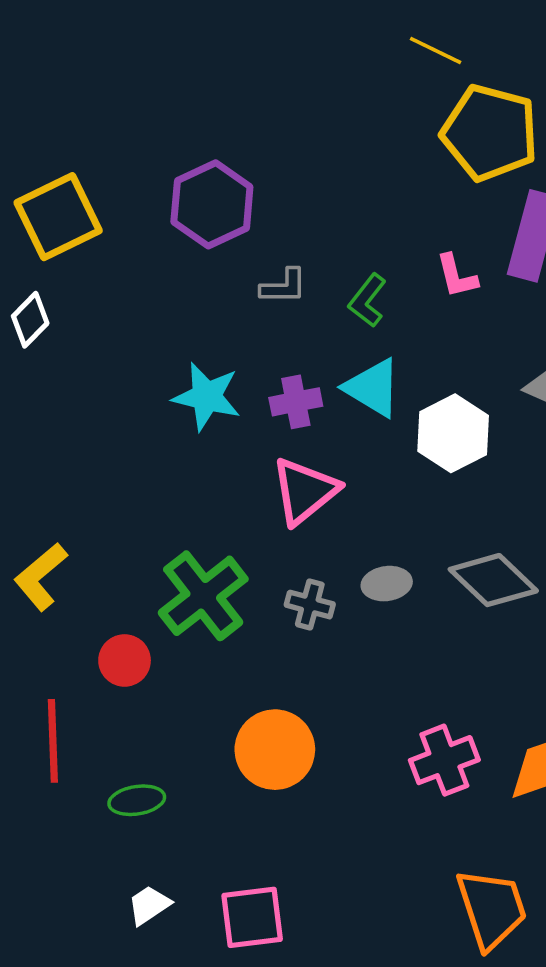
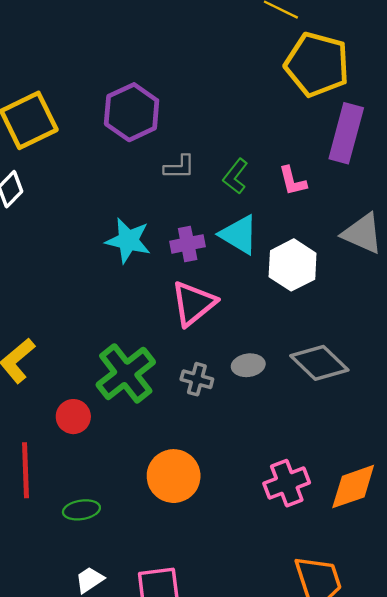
pink L-shape: (457, 276) -> (293, 181), moved

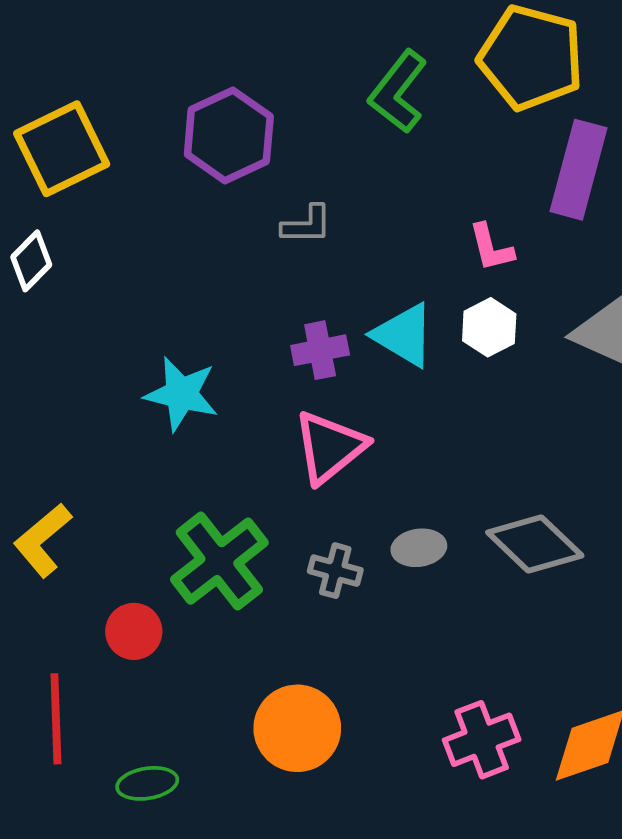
green L-shape: (235, 176) -> (398, 92), moved, size x1.4
cyan star: (128, 240) -> (181, 394), moved
white hexagon: (293, 265) -> (489, 327), moved, size x0.7

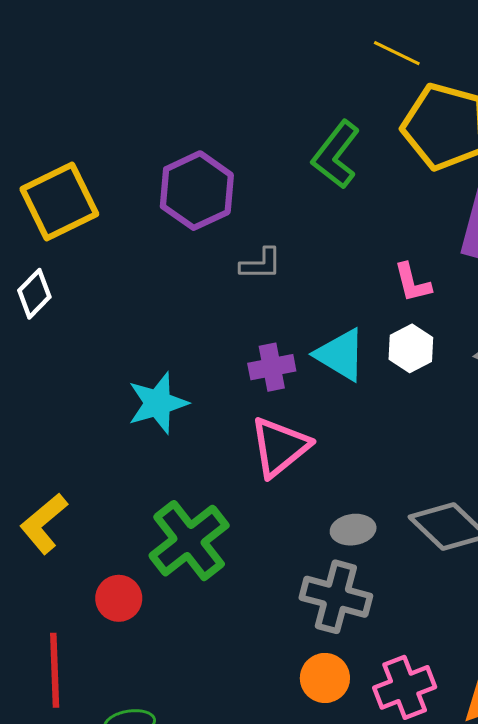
cyan star: (181, 394) -> (158, 403), turned -30
gray cross: (335, 571) -> (336, 597), moved, size x1.6
orange circle: (297, 728) -> (325, 678), moved, size x0.7

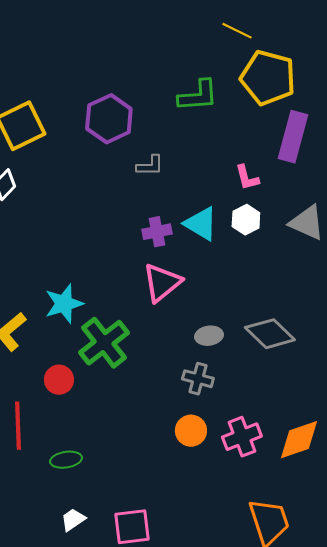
green L-shape: (336, 155) -> (198, 96), turned -132
cyan star: (158, 403) -> (64, 304), moved
gray cross: (336, 597) -> (198, 379), size x0.7

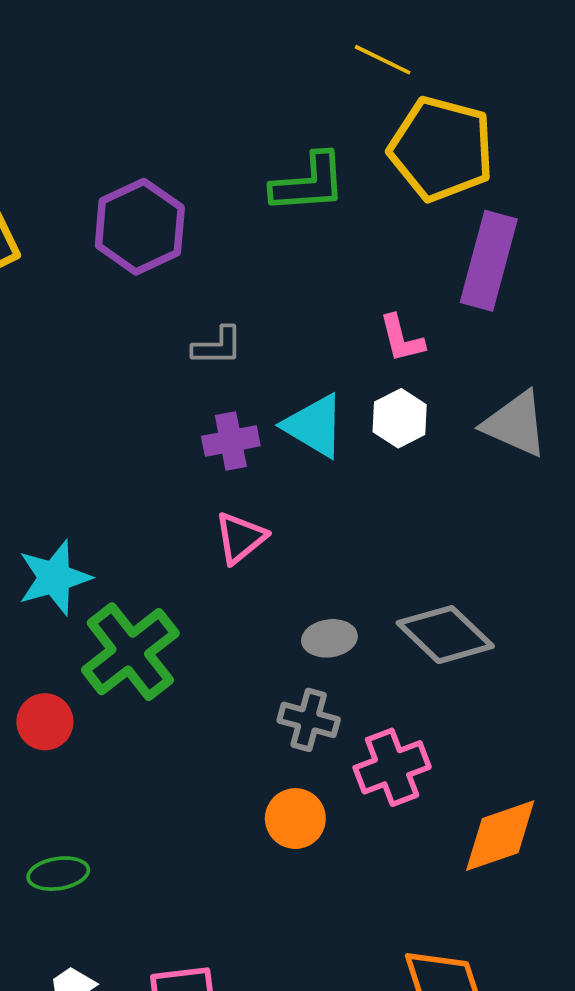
gray L-shape: (150, 166) -> (218, 346), moved
pink triangle: (162, 283) -> (240, 538), size x0.7
pink cross: (242, 437) -> (392, 767), moved

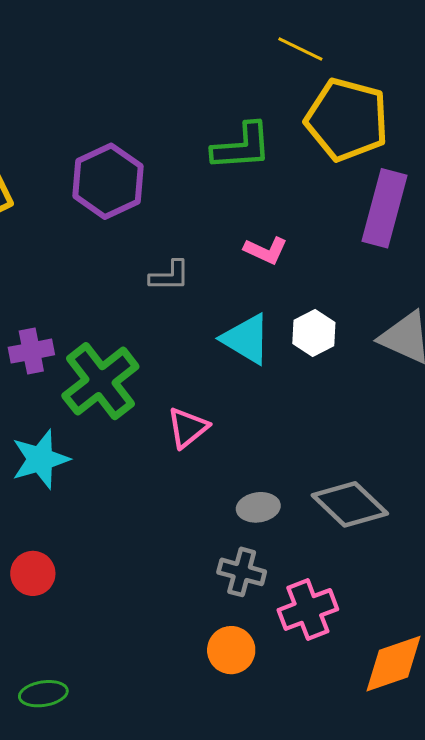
pink L-shape: (402, 339) -> (266, 250), moved, turned -51
purple cross: (231, 441) -> (31, 351), moved
green cross: (130, 652) -> (100, 381), moved

